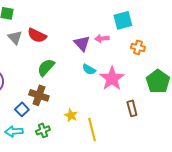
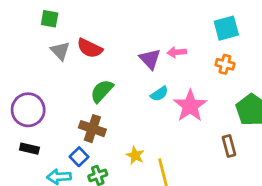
cyan square: (123, 20) -> (226, 28), moved
cyan semicircle: (89, 69) -> (159, 94), turned -64
brown rectangle: (132, 108) -> (229, 146), moved
blue square: (22, 109) -> (79, 157), moved

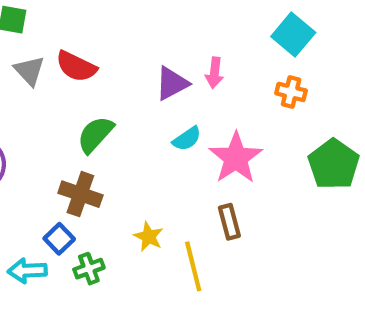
cyan square: (226, 28) -> (293, 35), turned -35
pink arrow: (177, 52) -> (214, 73), turned -78
purple triangle: (150, 59) -> (172, 83), turned 45
brown rectangle: (229, 146) -> (229, 222), moved

